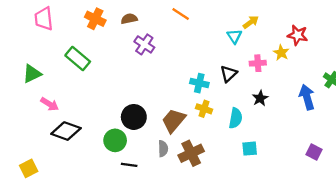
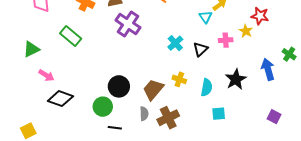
purple cross: (144, 44) -> (128, 24), size x1.4
cyan cross: (199, 83) -> (175, 43), moved, turned 35
black star: (260, 98) -> (236, 79), moved, size x1.5

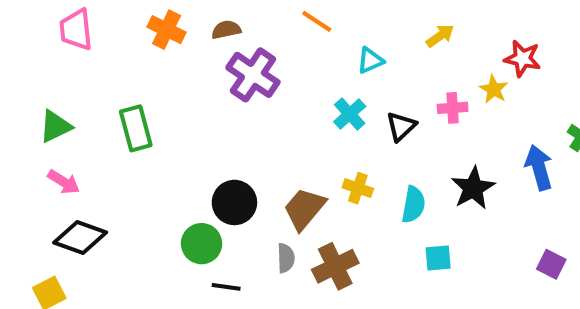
cyan triangle: (206, 17) -> (370, 61), moved, turned 40
green rectangle: (71, 36) -> (136, 128), moved, turned 35
pink arrow: (46, 75) -> (64, 182), moved
black diamond: (60, 99) -> (80, 237), moved

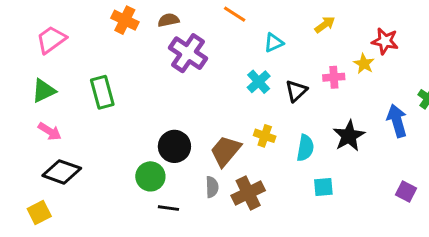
pink trapezoid: (76, 30) -> (51, 40), moved, turned 60

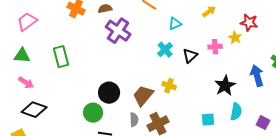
green triangle: (44, 91) -> (22, 56), turned 30
cyan semicircle: (305, 148) -> (236, 112), moved

